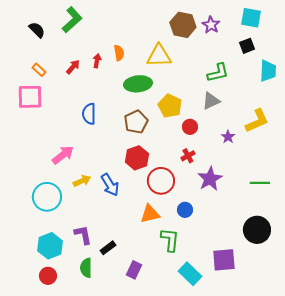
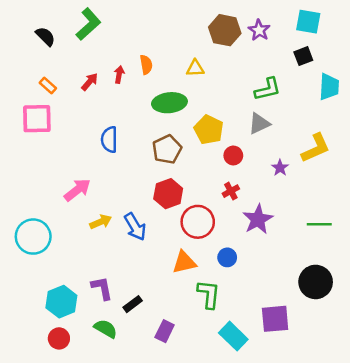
yellow triangle: (159, 56) -> (195, 68), size x0.6
cyan circle: (47, 197) -> (33, 237), moved
green semicircle: (86, 268) -> (106, 329), turned 120

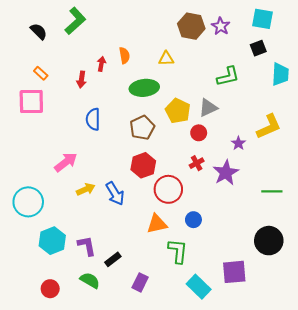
red arrow: (90, 82) -> (82, 79), moved, turned 147
gray triangle: (259, 124) -> (208, 108), moved
purple star: (258, 219) -> (226, 173), moved
cyan hexagon: (61, 302) -> (52, 241), moved

